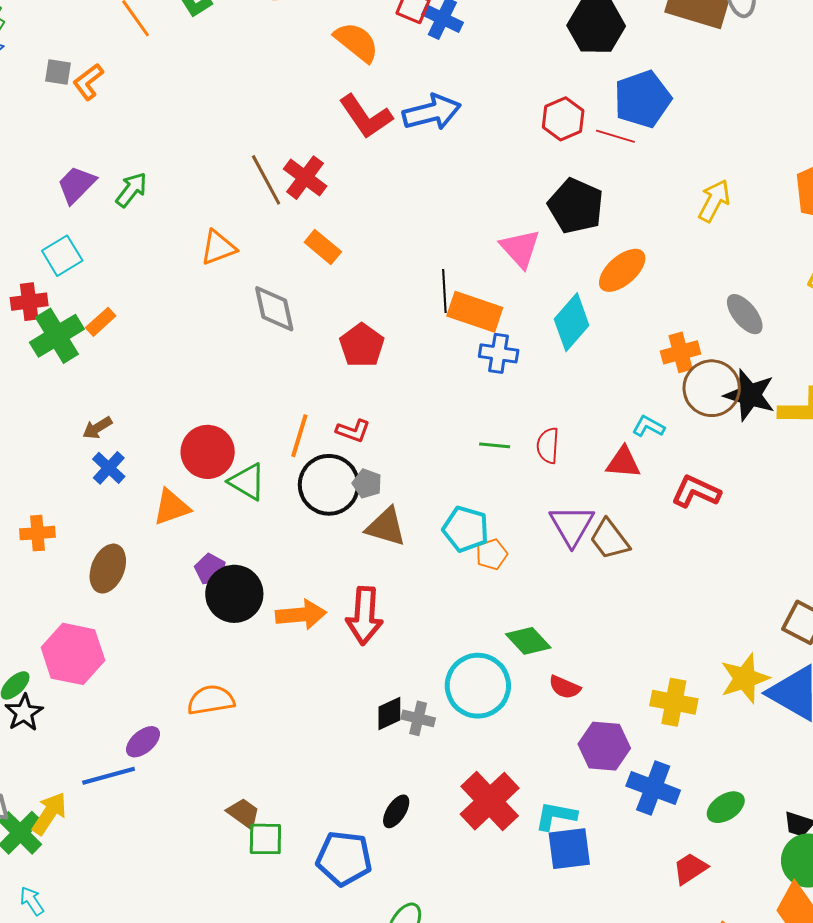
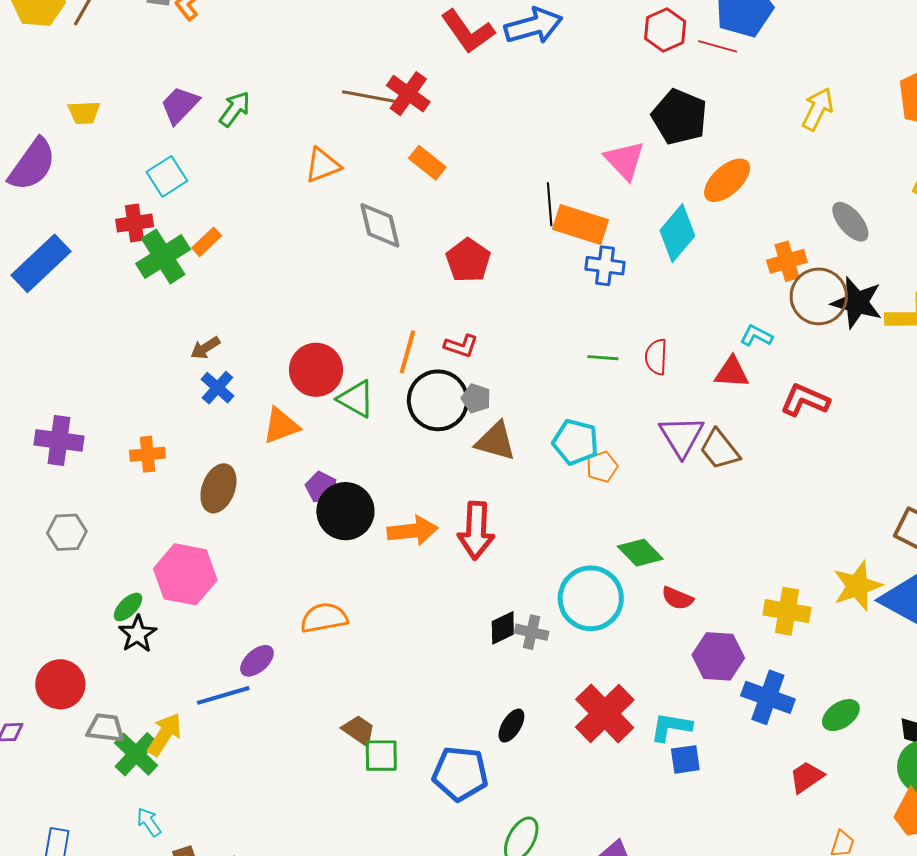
brown line: (266, 180) -> (369, 97), turned -50
blue square: (569, 849) -> (685, 759), size x0.7

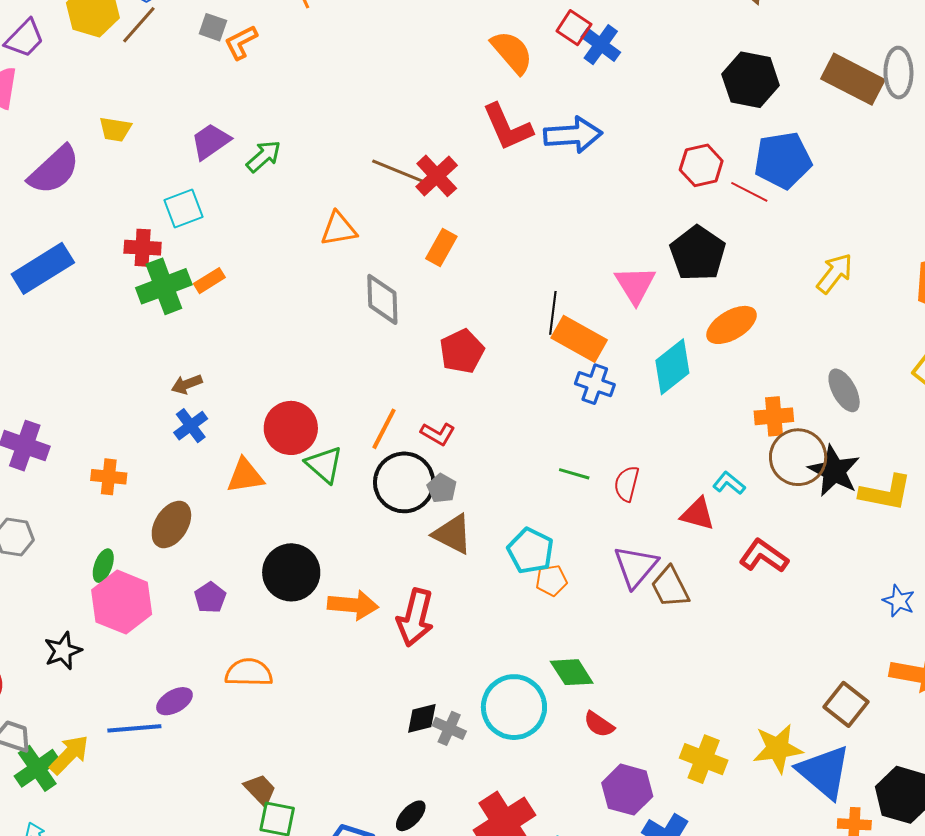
orange rectangle: (427, 163) -> (441, 248), turned 69
purple pentagon: (321, 487) -> (210, 598), moved
green ellipse: (128, 607) -> (103, 566), moved, turned -36

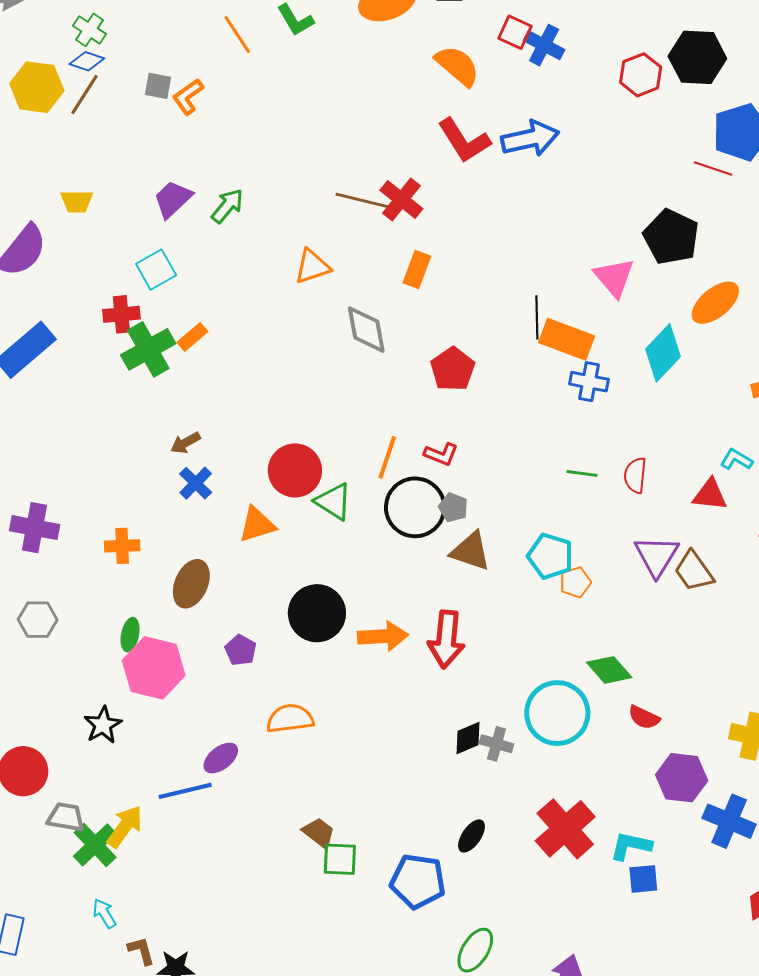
red hexagon: (701, 165) -> (641, 75), moved

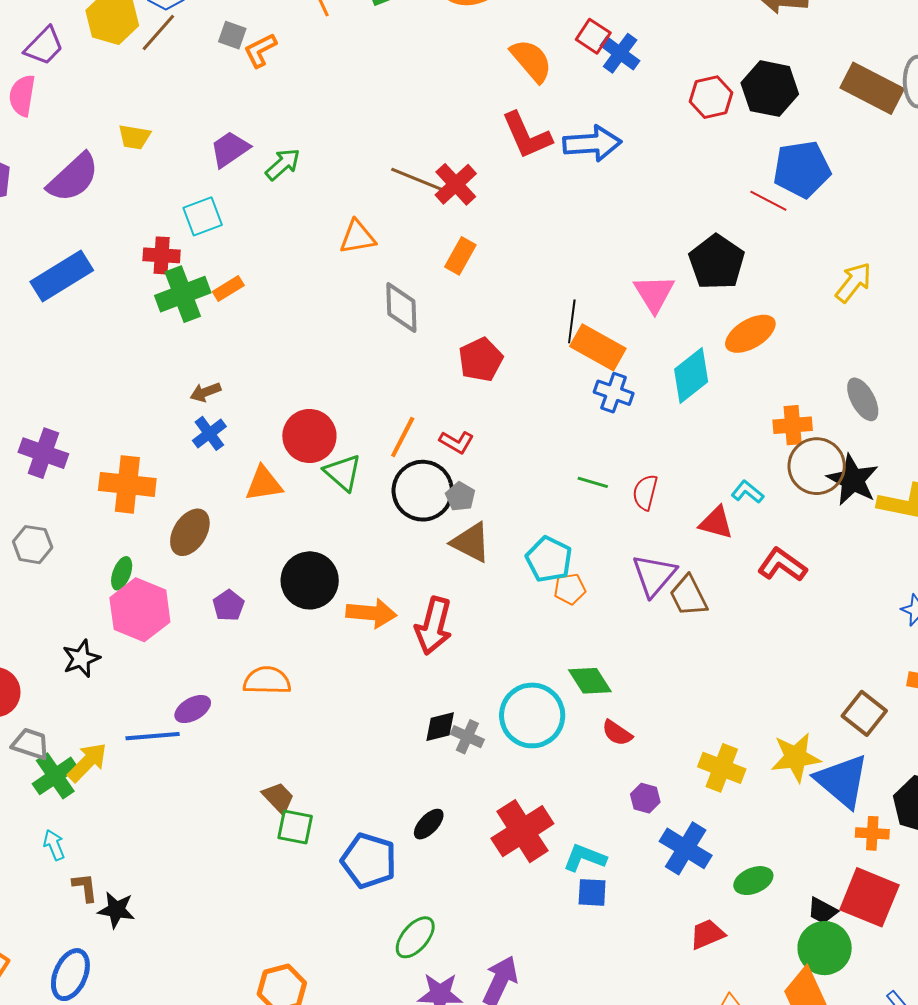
orange cross: (122, 546) -> (127, 484), size x1.6
purple hexagon: (682, 778) -> (645, 798), size x0.6

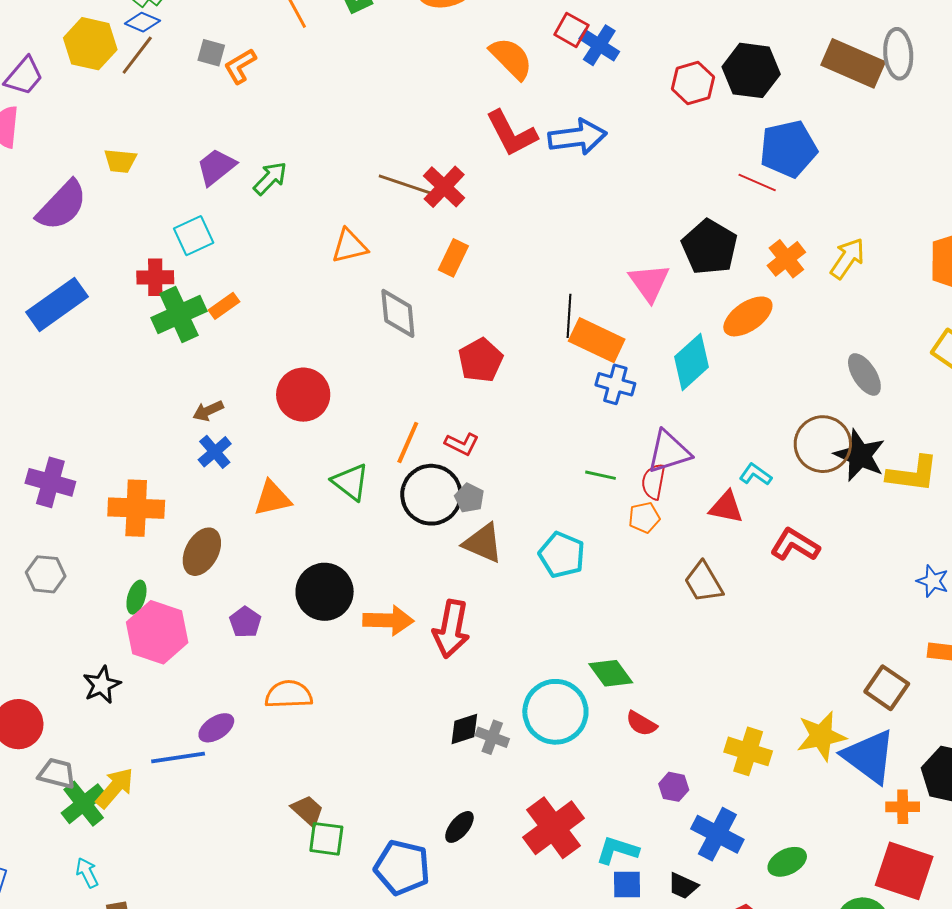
orange cross: (793, 425) -> (786, 259), moved, turned -30
red circle: (309, 436) -> (303, 395), moved
purple triangle: (654, 575) -> (669, 452), moved, turned 36
orange pentagon: (570, 589) -> (644, 518), moved
black trapezoid: (822, 911) -> (683, 886), moved

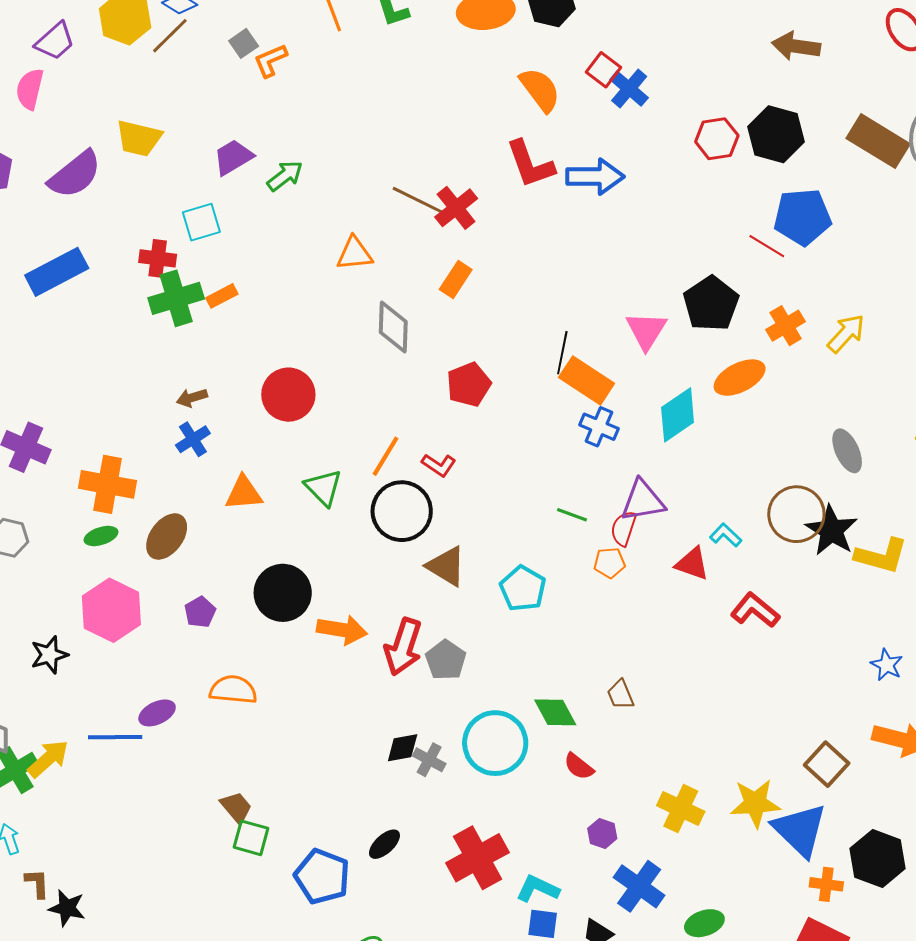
gray square: (211, 53) -> (244, 43), turned 32
yellow trapezoid: (120, 161) -> (139, 138), size x1.4
gray pentagon: (469, 498) -> (446, 660), moved, size x1.4
brown trapezoid: (704, 582) -> (621, 695), moved, size x0.7
green ellipse: (136, 597) -> (101, 536), moved, turned 48

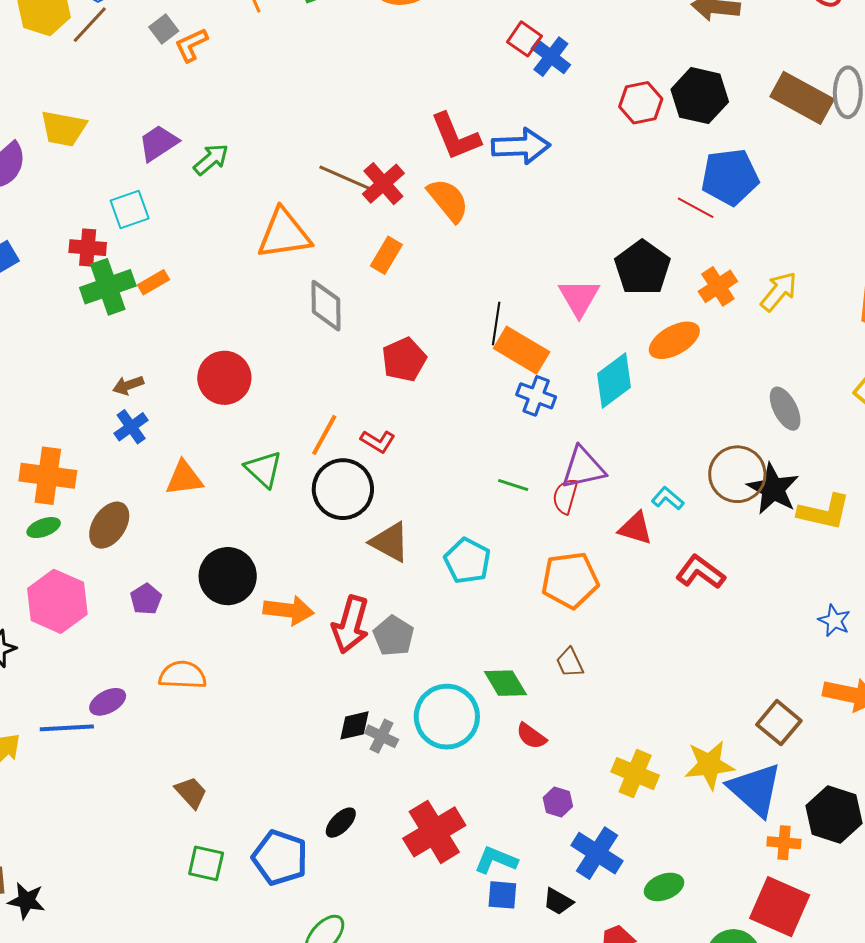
orange semicircle: (540, 90) -> (448, 200), moved
orange triangle: (354, 254) -> (284, 234), size x1.5
orange pentagon: (609, 563) -> (570, 580), moved, size x1.8
green square: (251, 838) -> (206, 863), moved

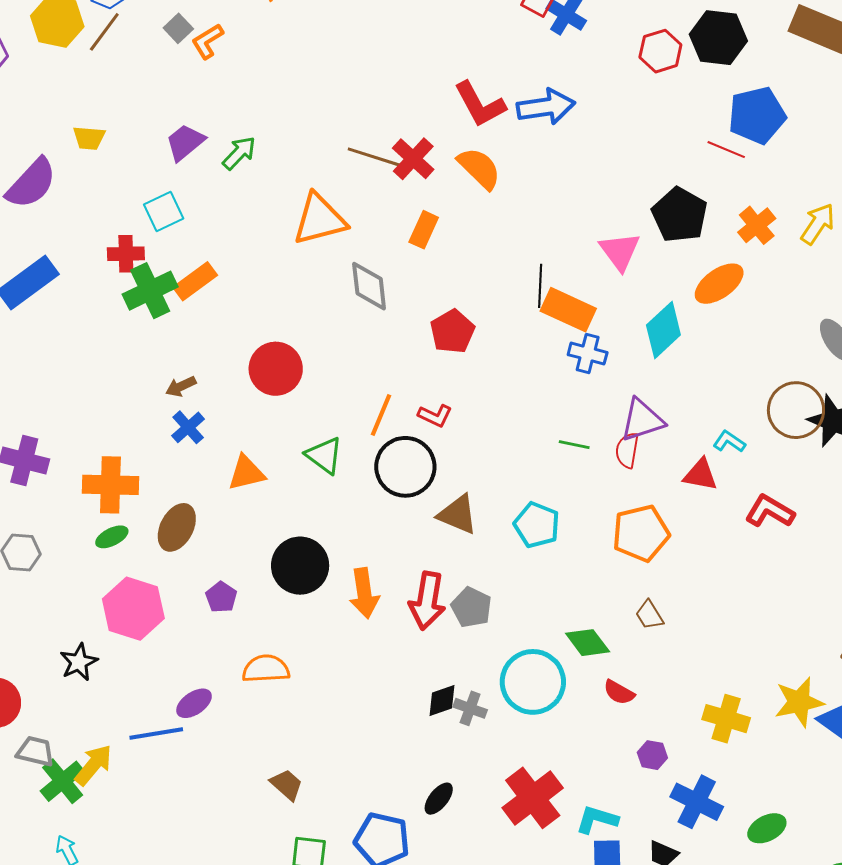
yellow trapezoid: (63, 129) -> (89, 138), size x0.7
orange rectangle: (154, 282) -> (195, 281), size x1.4
orange arrow: (289, 610) -> (364, 593), turned 81

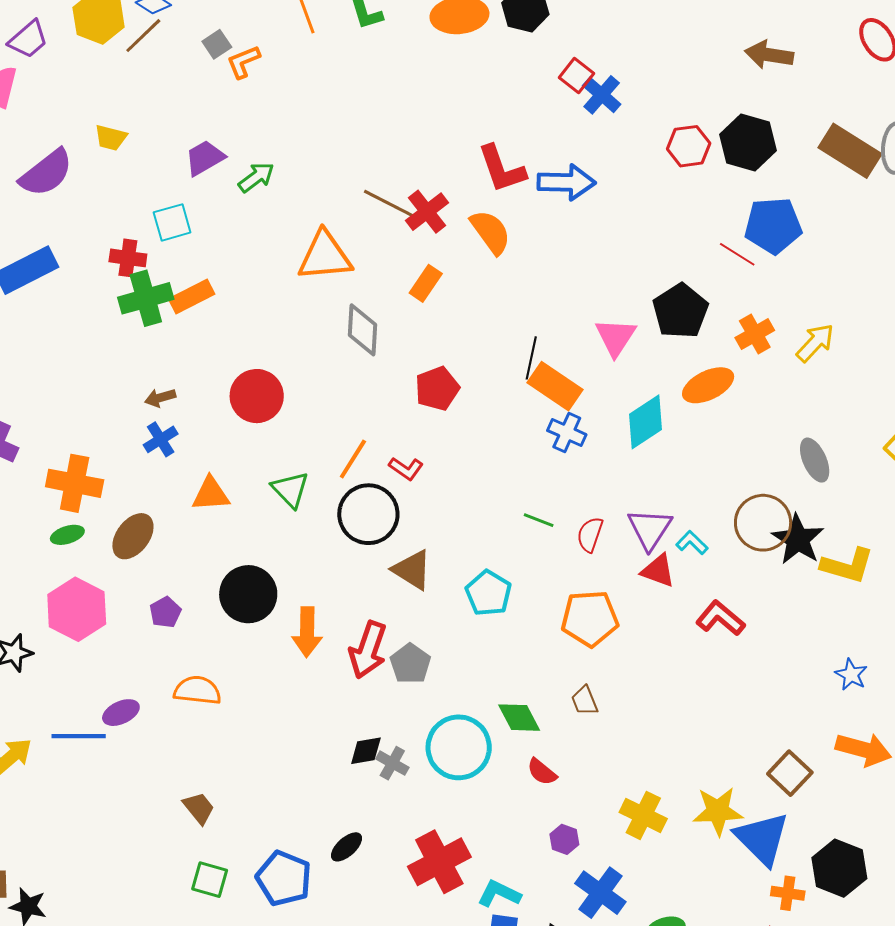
purple triangle: (642, 420) -> (650, 529), moved, turned -48

